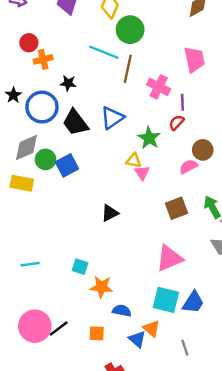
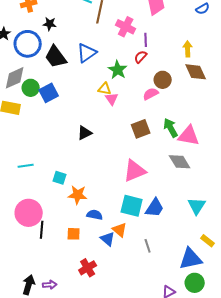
cyan line: (30, 264) -> (26, 166), moved
pink circle: (35, 326) -> (29, 213), moved
black line: (59, 329) -> (42, 230), turned -48

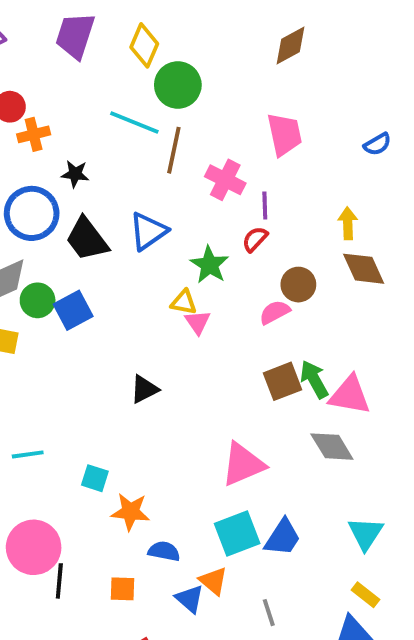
brown square: (141, 129) -> (283, 381), moved
cyan square: (132, 206) -> (237, 533), turned -35
yellow rectangle: (208, 241) -> (366, 595), moved

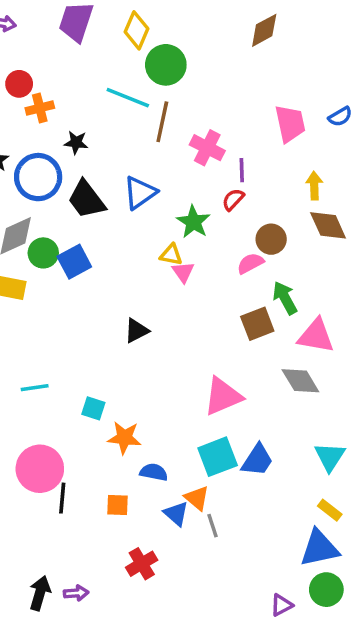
pink trapezoid: (285, 134) -> (290, 124), moved
green arrow: (314, 379) -> (285, 298), moved
gray line: (269, 613) -> (212, 526), moved

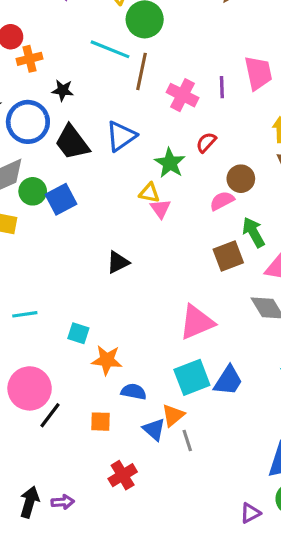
purple line: (242, 170) -> (222, 87), moved
black line: (62, 498) -> (50, 415), turned 32
orange triangle: (197, 498) -> (173, 415), turned 40

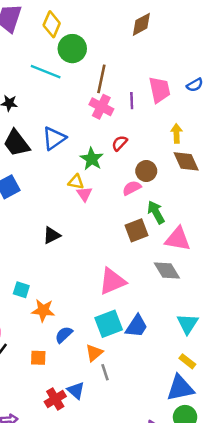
brown line: (141, 71) -> (101, 79), moved
blue semicircle: (134, 392) -> (64, 335), turned -54
blue triangle: (154, 429) -> (76, 390), moved

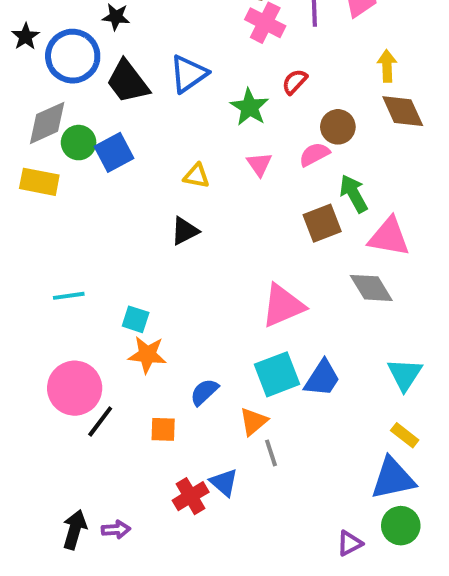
yellow triangle: (76, 182) -> (196, 176), moved
pink triangle: (84, 194) -> (259, 164), moved
orange star: (43, 310) -> (147, 355), moved

